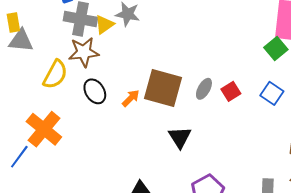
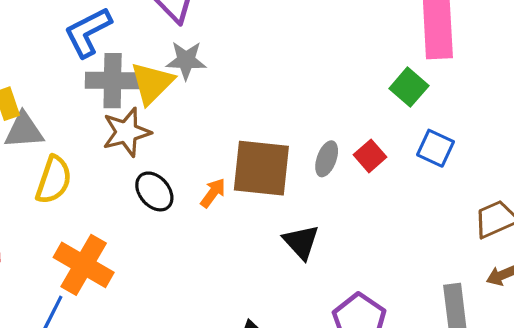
yellow triangle: (104, 25) -> (152, 83), size x1.4
green square: (276, 48) -> (409, 87), moved
yellow semicircle: (55, 74) -> (54, 180), moved

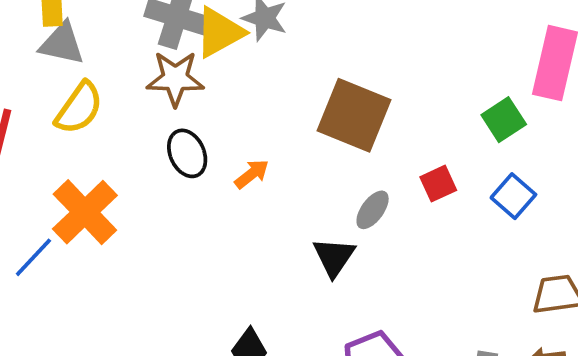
gray ellipse: (327, 159) -> (373, 210), moved
brown square: (261, 168) -> (354, 115), moved

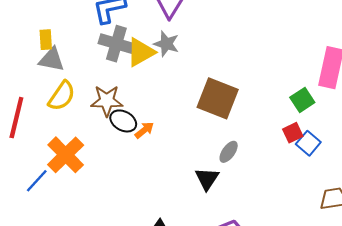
brown star: (175, 79) -> (107, 101), moved
black ellipse: (187, 153) -> (123, 121), turned -35
orange arrow: (252, 174) -> (144, 130), moved
red square: (438, 184) -> (293, 133), moved

